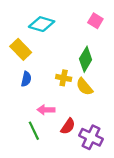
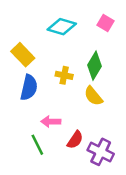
cyan diamond: (42, 24) -> (62, 27), moved
yellow cross: (64, 78) -> (64, 75), moved
blue semicircle: (26, 79) -> (29, 88), size x1.5

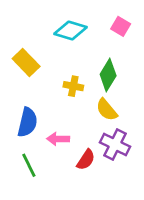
blue semicircle: (29, 88) -> (27, 122), moved
green line: (37, 145) -> (29, 165), moved
purple cross: (101, 152) -> (115, 144), moved

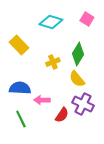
yellow cross: (73, 86) -> (53, 62), turned -32
blue semicircle: (27, 122) -> (20, 88), turned -100

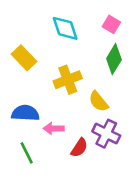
cyan diamond: (51, 22) -> (65, 28), turned 55
green diamond: (78, 54) -> (114, 59), moved
yellow cross: (53, 62) -> (68, 80), size x1.5

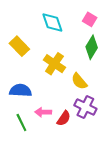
yellow cross: (68, 80) -> (54, 64), turned -35
pink arrow: (54, 128) -> (43, 112), moved

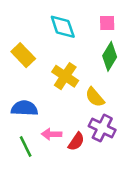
pink square: (90, 19) -> (107, 23), turned -32

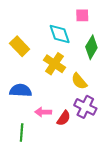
pink square: (107, 23) -> (82, 15), moved
cyan diamond: (63, 27) -> (60, 34), moved
green line: (26, 147) -> (22, 133), moved, turned 30

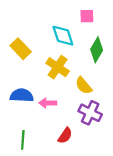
pink arrow: (43, 112) -> (48, 103), moved
red semicircle: (64, 118) -> (65, 136), moved

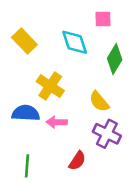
yellow rectangle: (21, 49) -> (24, 41), moved
yellow cross: (58, 67) -> (50, 86), moved

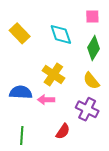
pink square: (103, 19) -> (92, 16), moved
yellow cross: (50, 86) -> (53, 74), moved
yellow semicircle: (99, 102) -> (91, 81), moved

